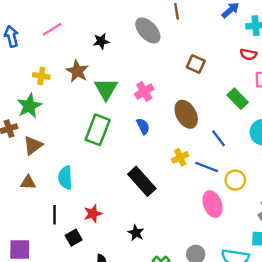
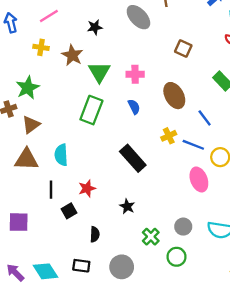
yellow cross: (41, 76) -> (41, 47), moved
pink cross: (144, 91) -> (135, 74), turned 30
brown triangle: (28, 182) -> (26, 159), size x1.6

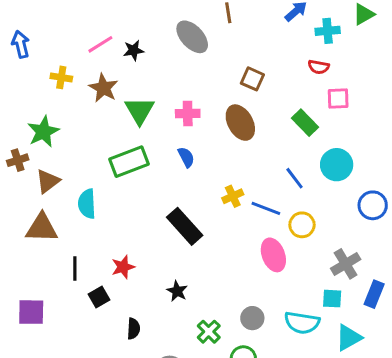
pink line: (49, 16) -> (100, 44), moved
brown ellipse: (174, 96) -> (240, 123), moved
green rectangle: (91, 110) -> (129, 162), turned 48
blue line: (205, 118) -> (294, 178), moved
cyan semicircle: (61, 155) -> (87, 204), moved

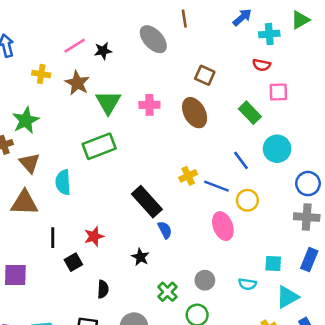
blue semicircle: (186, 157) -> (165, 230), moved
brown triangle: (48, 181) -> (30, 163), turned -35
gray cross: (346, 264) -> (307, 217), moved, turned 35
cyan semicircle: (302, 323) -> (247, 284), size x0.6

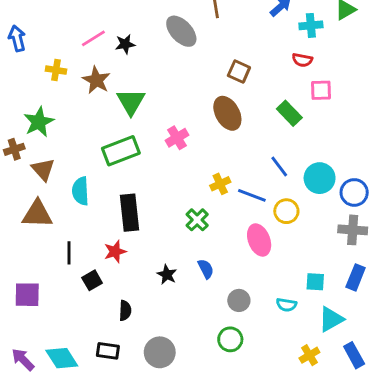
pink cross: (149, 105) -> (177, 138), moved, turned -30
cyan circle: (277, 149) -> (320, 178), moved
black rectangle: (147, 202) -> (129, 213), moved, turned 36
blue semicircle: (165, 230) -> (206, 269), moved
green cross: (167, 292) -> (197, 220), moved

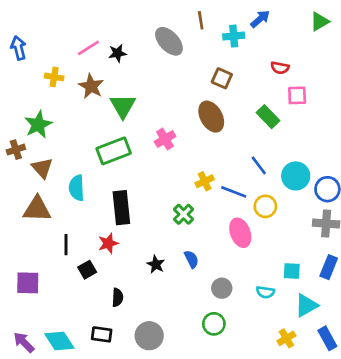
cyan cross: (311, 25) -> (234, 36), moved

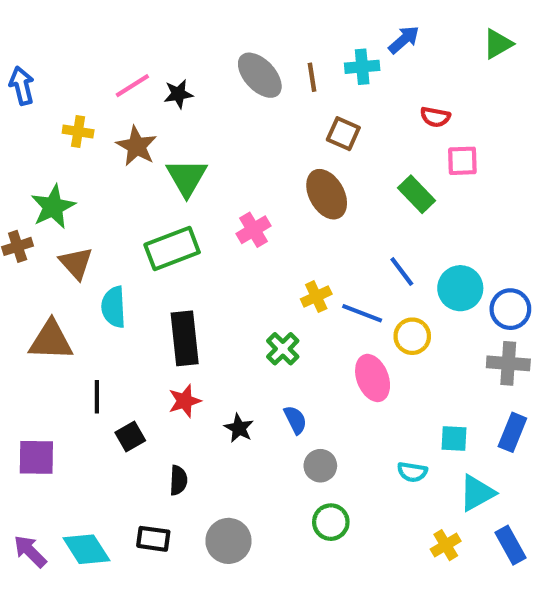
brown line: (201, 20) -> (312, 77), moved
brown triangle: (42, 168) -> (76, 263), moved
red star: (108, 243) -> (185, 401), moved
gray circle: (222, 288) -> (320, 466), moved

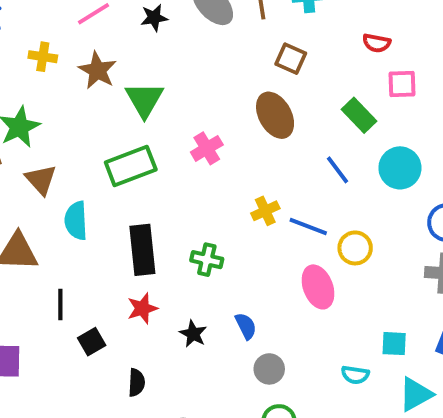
black star: (178, 94) -> (154, 18), moved
blue line: (402, 271) -> (338, 170), moved
cyan circle: (460, 288) -> (400, 168), moved
green cross: (283, 349) -> (207, 260), moved, turned -32

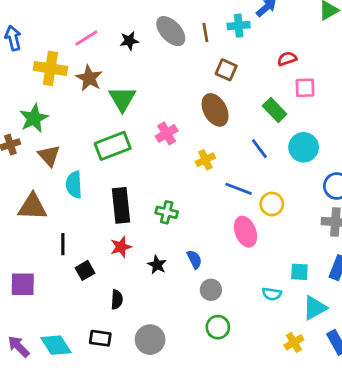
red semicircle: (377, 43) -> (287, 59), turned 150
yellow cross: (43, 57) -> (50, 68), size x1.6
yellow cross: (265, 211) -> (205, 160), moved

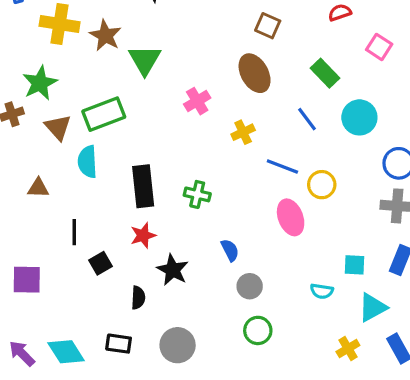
pink square: (305, 88) -> (379, 47), moved, turned 35
green rectangle: (113, 146) -> (104, 114), moved
brown triangle: (32, 207) -> (38, 188), size x0.6
black star: (157, 265) -> (173, 270), moved, size x1.4

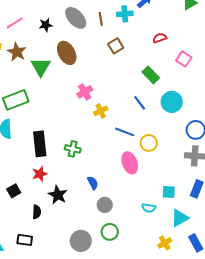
brown square: (268, 26) -> (116, 46), turned 35
brown ellipse: (255, 73) -> (67, 53), moved
pink cross: (197, 101) -> (85, 92), moved
gray circle: (178, 345) -> (81, 241), moved

